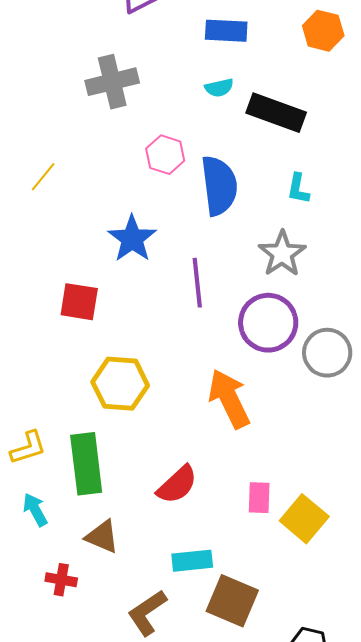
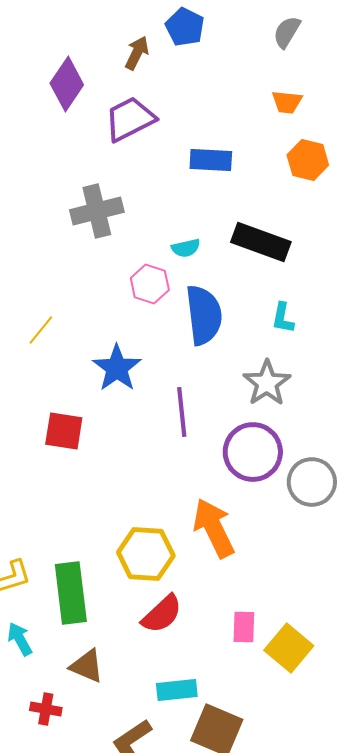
cyan semicircle: (219, 88) -> (186, 248), moved
yellow line: (43, 177) -> (41, 330), moved
yellow hexagon: (120, 384) -> (146, 554), moved

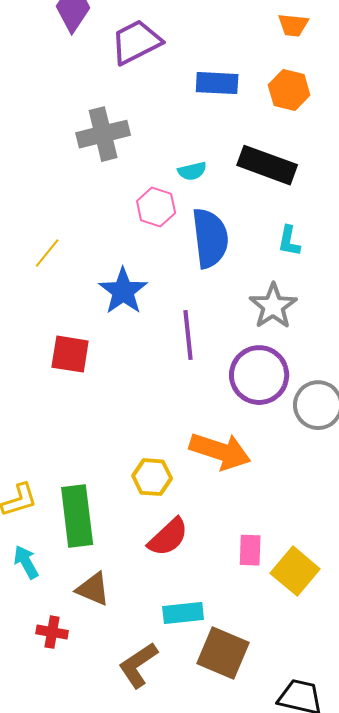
orange hexagon: (308, 160) -> (289, 90), moved
orange arrow: (214, 528) -> (220, 451), turned 134
yellow hexagon: (146, 554) -> (152, 477), size x0.7

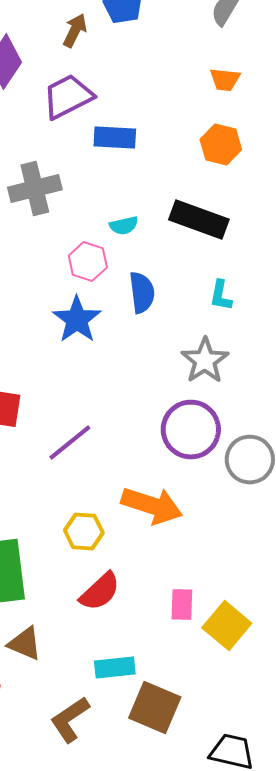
blue rectangle: (217, 83) -> (115, 138), moved
blue semicircle: (210, 238) -> (142, 292), size x0.7
blue star: (123, 291) -> (77, 320), moved
purple line: (188, 335) -> (70, 442), moved, turned 57

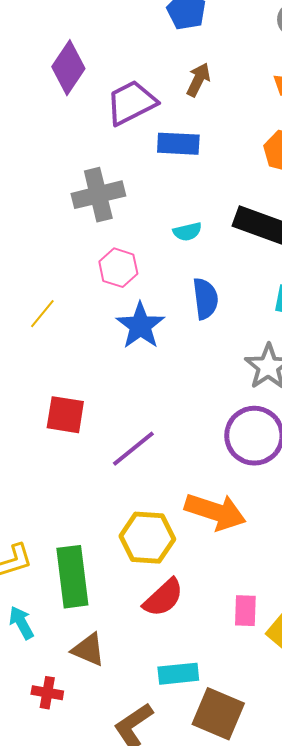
brown arrow: (75, 30) -> (198, 80), moved
pink hexagon: (88, 262) -> (118, 268), moved
yellow hexagon: (84, 532) -> (147, 538), size x1.4

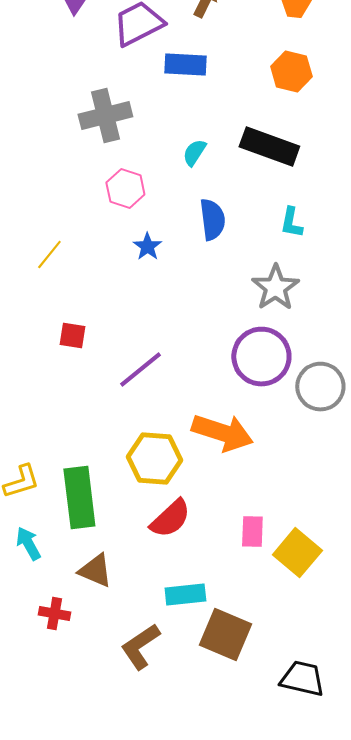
cyan semicircle: (187, 232) -> (194, 153), turned 136
yellow line: (42, 314) -> (49, 255), moved
blue star: (140, 326) -> (147, 247), size x0.6
red square: (65, 415) -> (72, 336), size x0.7

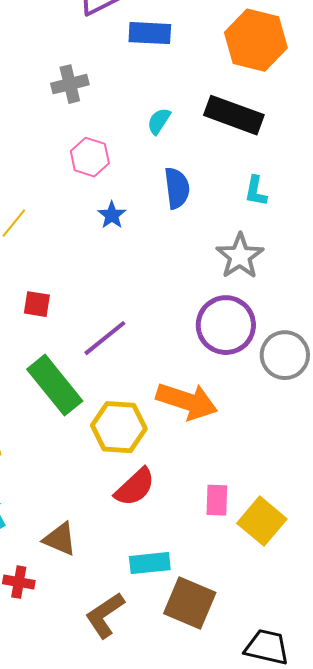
orange hexagon: (291, 72) -> (256, 40), size x1.5
gray cross: (105, 116) -> (70, 84), size x0.7
green rectangle: (79, 498) -> (55, 385), moved, turned -32

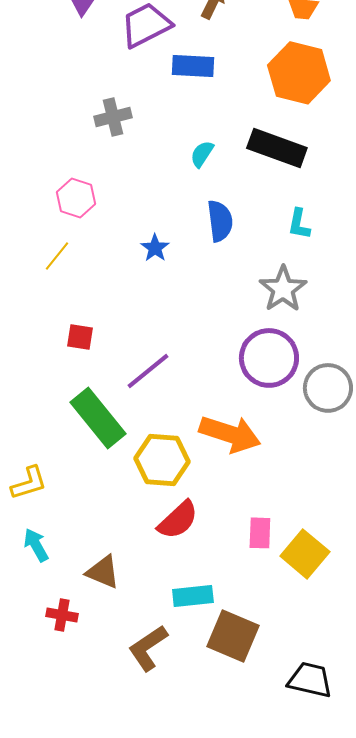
pink hexagon: (90, 157) -> (76, 198), moved

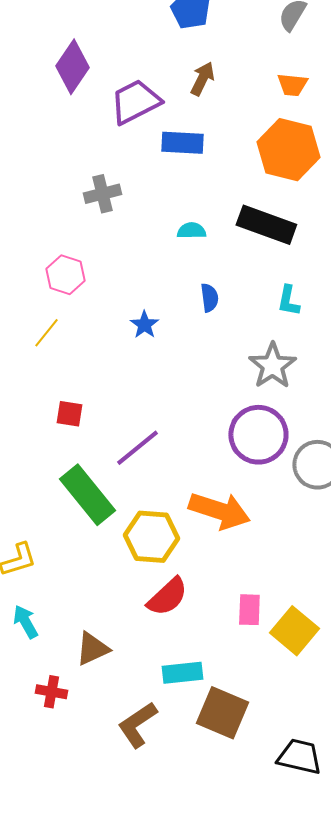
cyan semicircle: (202, 154) -> (191, 231), turned 56
blue semicircle: (220, 221) -> (209, 298), size x0.7
brown triangle: (103, 572) -> (92, 649), turned -48

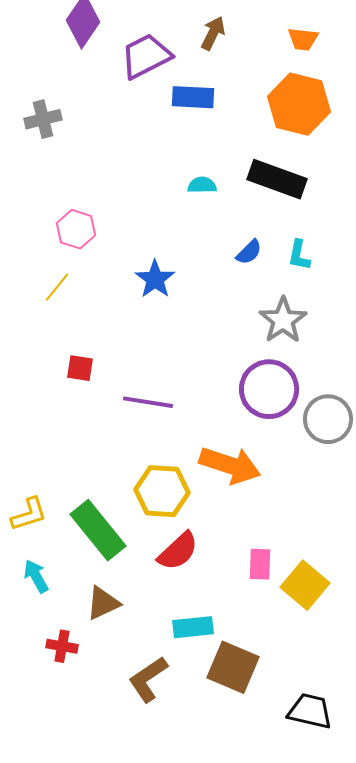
gray cross: (102, 194) -> (43, 119), moved
blue semicircle: (209, 298) -> (249, 252), moved, turned 52
blue star: (144, 325) -> (155, 279), size x1.4
purple line: (137, 448) -> (148, 402), turned 48
green rectangle: (87, 495) -> (98, 530), moved

